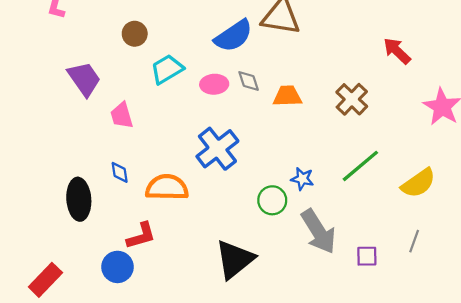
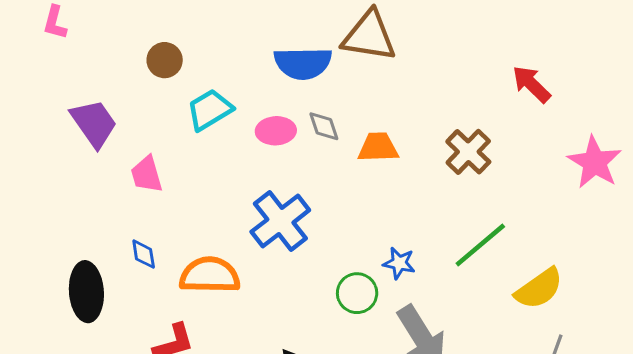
blue semicircle: (234, 36) -> (303, 63), turned 33
yellow semicircle: (418, 183) -> (539, 289), moved

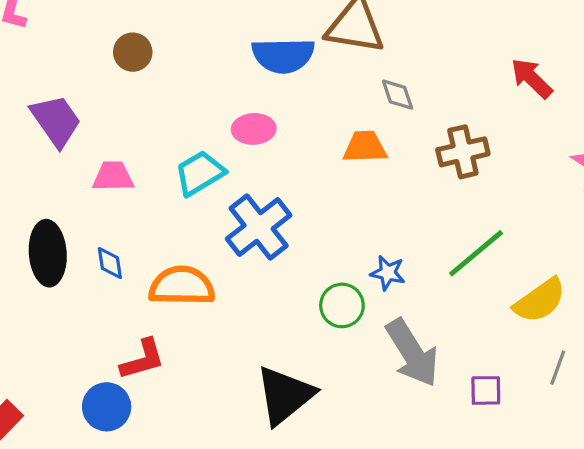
cyan trapezoid: (210, 110) -> (200, 173), moved
gray diamond: (324, 126) -> (398, 95), moved
brown cross: (468, 152) -> (463, 152), turned 33
pink trapezoid: (147, 174) -> (113, 176), turned 105
black ellipse: (86, 292) -> (48, 253), moved

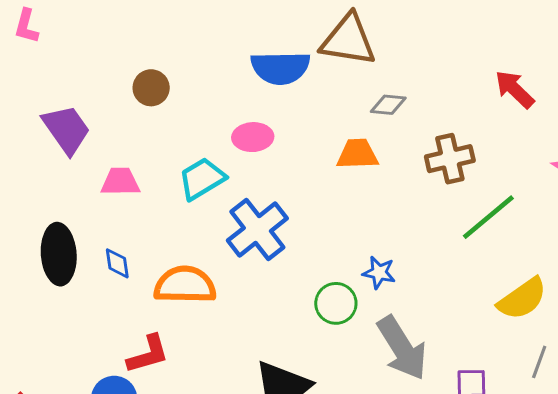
brown circle: (133, 52) -> (151, 88), moved
gray diamond: (398, 95) -> (388, 105), turned -66
green line: (476, 253) -> (488, 217), moved

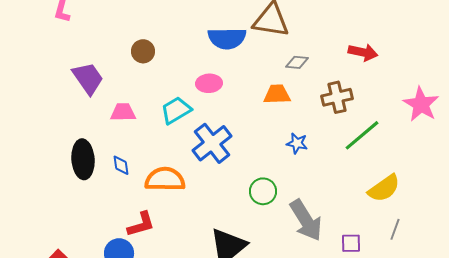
red arrow: (515, 89) -> (363, 52), moved, turned 148
blue star: (379, 273) -> (297, 143), moved

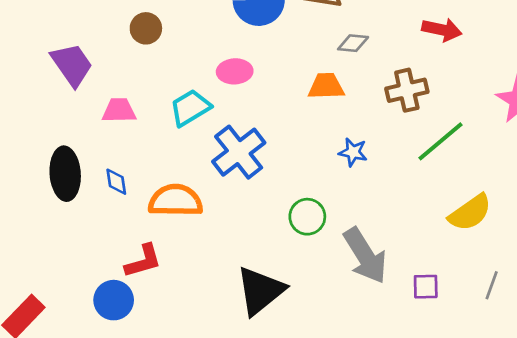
gray line: (395, 229) -> (492, 285), moved

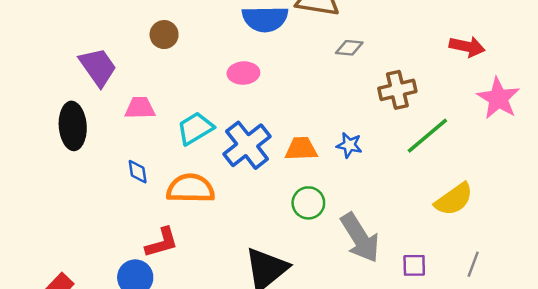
red arrow: (442, 30) -> (467, 47), moved
orange trapezoid: (326, 86) -> (301, 149), moved
cyan trapezoid: (190, 108) -> (195, 128), moved
black ellipse: (65, 174) -> (73, 126), moved

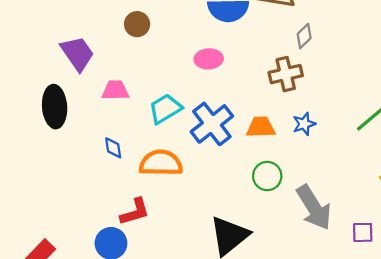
gray diamond: (349, 48) -> (304, 36), turned -50
brown cross: (397, 90) -> (286, 74), moved
blue star: (349, 145) -> (304, 124), turned -30

